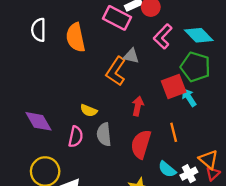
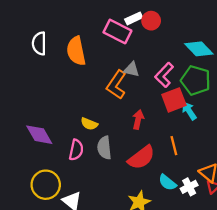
pink L-shape: (163, 36) -> (164, 75), moved
red semicircle: (141, 144) -> (141, 158), turned -144

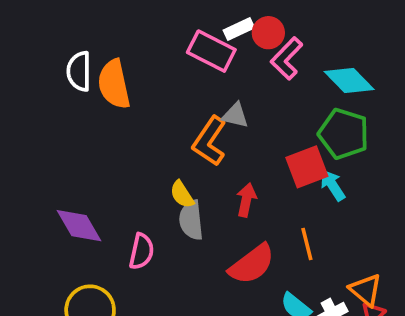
orange semicircle: (76, 51) -> (114, 84), moved
pink L-shape: (164, 75) -> (287, 58), moved
yellow semicircle: (89, 124) -> (182, 194), moved, turned 35
gray semicircle: (104, 148) -> (191, 220), moved

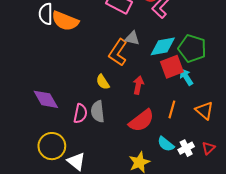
cyan diamond: (349, 80) -> (163, 46), moved, turned -56
orange semicircle: (114, 84) -> (65, 21), turned -56
gray semicircle: (191, 220) -> (98, 111), moved
orange line: (307, 244) -> (172, 109), turned 30
orange triangle: (366, 290) -> (204, 110), moved

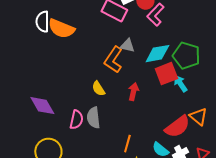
orange line: (172, 109) -> (127, 144), moved
red semicircle: (141, 121) -> (177, 127), moved

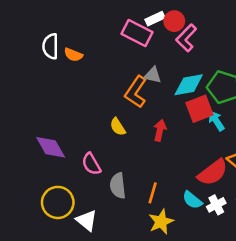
orange semicircle: (61, 29) -> (73, 55), size x0.6
gray semicircle: (93, 118) -> (118, 186), moved
pink semicircle: (76, 120) -> (91, 164), turned 138

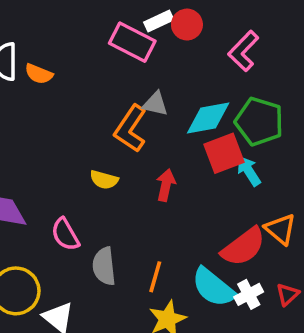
pink L-shape: (186, 38) -> (243, 51), moved
yellow semicircle: (118, 127) -> (104, 180), turned -42
cyan semicircle: (192, 200) -> (213, 287), size x1.5

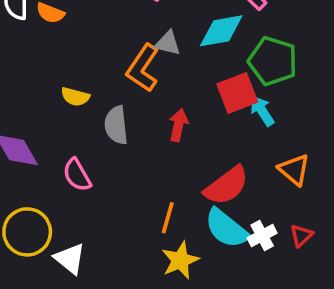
cyan diamond: (208, 118) -> (221, 31), moved
yellow semicircle: (104, 180) -> (75, 97), moved
red semicircle: (243, 247) -> (227, 186), moved
gray semicircle: (104, 266) -> (116, 125), moved

